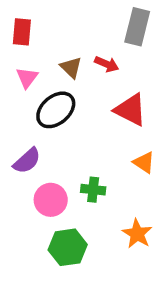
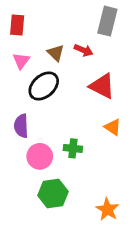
purple semicircle: (27, 161) -> (21, 126), turned 130
orange star: (137, 234) -> (107, 209), moved

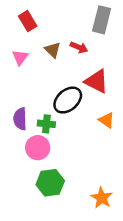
red rectangle: (17, 25) -> (28, 21), moved, turned -36
black ellipse: (44, 86) -> (68, 100), moved
green cross: (73, 148) -> (46, 124), moved

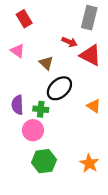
brown triangle: (53, 50) -> (46, 63), moved
pink triangle: (20, 57) -> (18, 51), turned -32
red triangle: (97, 81) -> (90, 55), moved
orange star: (102, 198) -> (89, 163), moved

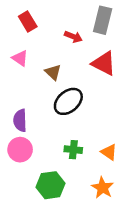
red arrow: (69, 42) -> (73, 37), moved
orange triangle: (94, 106) -> (109, 152), moved
green cross: (41, 109) -> (73, 150), moved
pink circle: (33, 130) -> (20, 150), moved

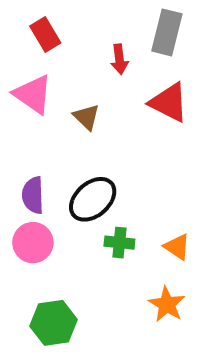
red arrow: (73, 37) -> (119, 59), turned 60
pink triangle: (20, 58) -> (33, 94), size x1.5
black ellipse: (68, 101) -> (93, 199), moved
green hexagon: (51, 185) -> (54, 323), moved

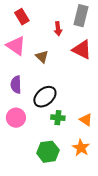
purple semicircle: (33, 195) -> (16, 85), moved
green hexagon: (54, 323) -> (48, 152), moved

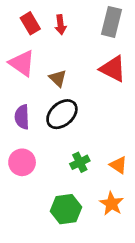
red arrow: (58, 29) -> (61, 25), moved
black ellipse: (45, 97) -> (62, 114), moved
green cross: (58, 118) -> (80, 162), turned -32

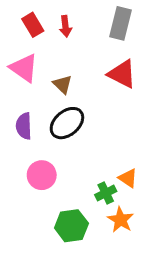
pink circle: (22, 162) -> (42, 175), moved
green cross: (80, 162) -> (106, 193), moved

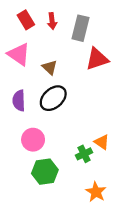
gray rectangle: (121, 23) -> (80, 28), moved
red triangle: (122, 74) -> (97, 59), turned -45
orange star: (121, 220) -> (96, 192), moved
green hexagon: (71, 226) -> (45, 172), moved

